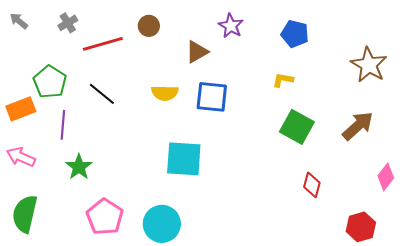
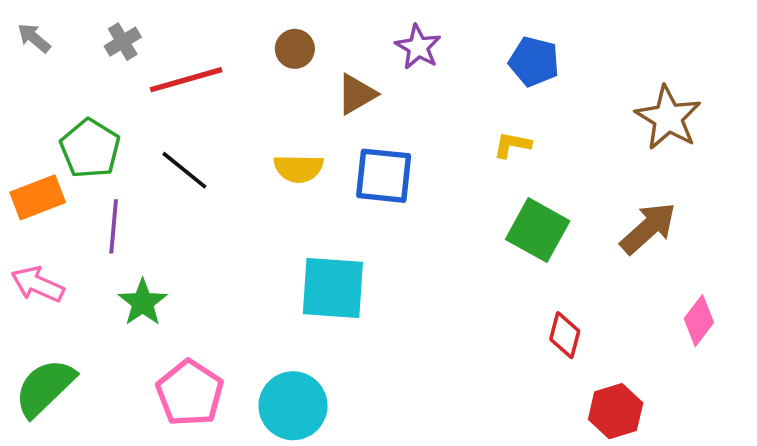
brown circle: (149, 26) -> (295, 49), moved
green semicircle: (25, 214) -> (45, 388), turned 33
red hexagon: (361, 227) -> (616, 411), moved

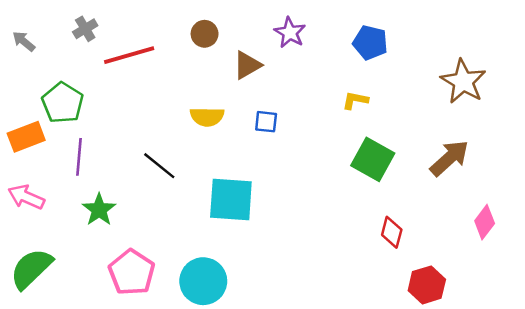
gray arrow: (34, 38) -> (24, 41), moved
black line: (184, 170) -> (159, 166), moved
blue square: (384, 176) -> (266, 122), size x0.6

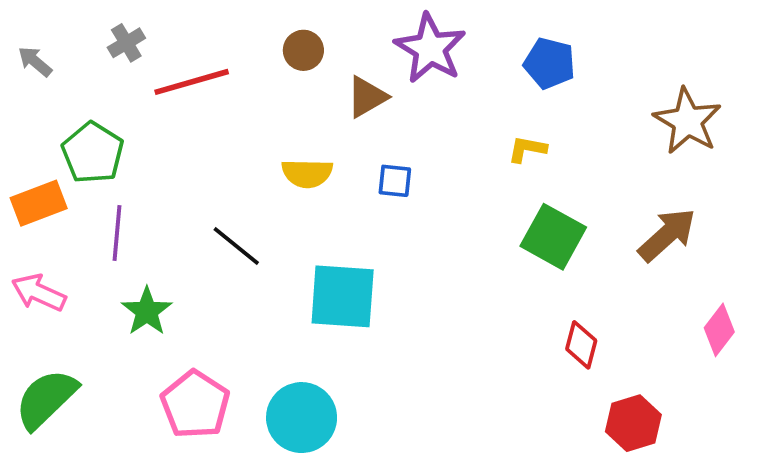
purple star: (290, 33) -> (430, 48), size x1.5

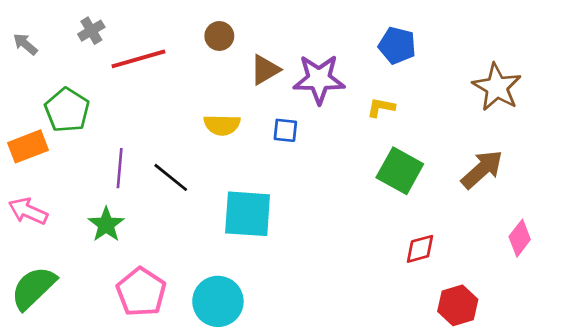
purple star: (430, 48) -> (319, 79), moved, turned -30
purple line: (117, 233) -> (120, 168), moved
red diamond: (581, 345) -> (420, 249), turned 60

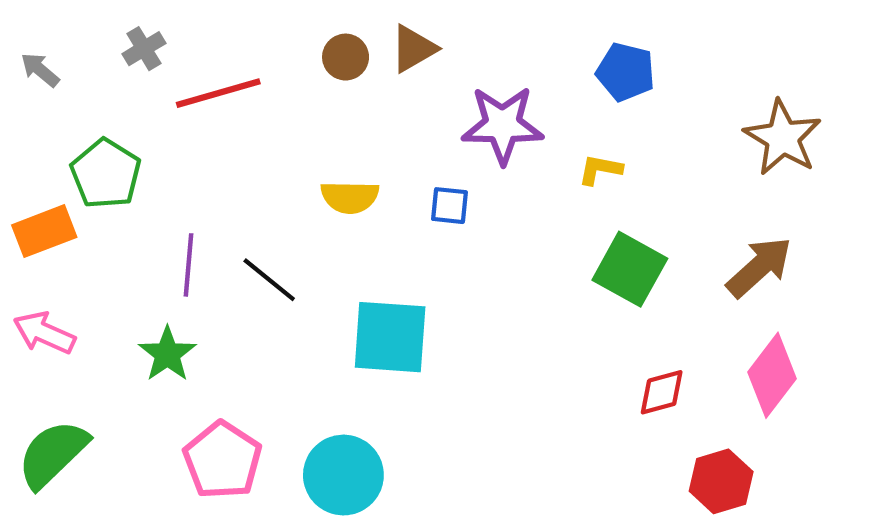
brown triangle: (265, 70) -> (413, 49), moved
pink diamond: (520, 238) -> (772, 375), moved, size x1.4

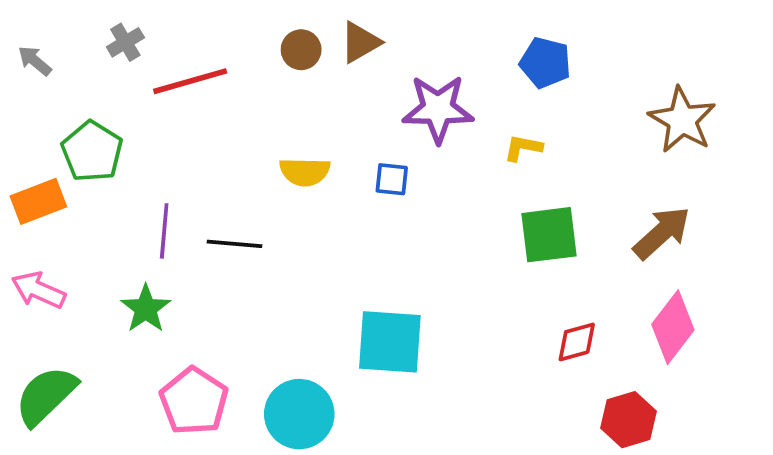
green square: (630, 269) -> (549, 235), turned -36
black line: (269, 280) -> (235, 244), turned -34
cyan square: (390, 337) -> (390, 342), moved

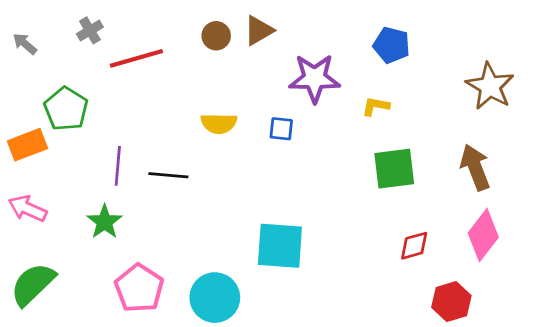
brown arrow: (662, 233) -> (475, 167), turned -69

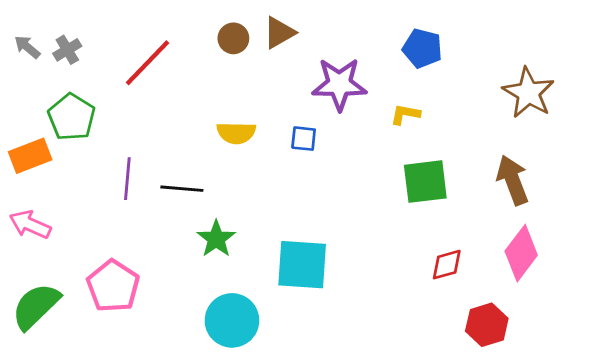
gray cross: (90, 30) -> (67, 50), moved
red line: (136, 58) -> (147, 63), turned -30
green star: (105, 222) -> (216, 239), moved
pink pentagon: (139, 288) -> (113, 286), moved

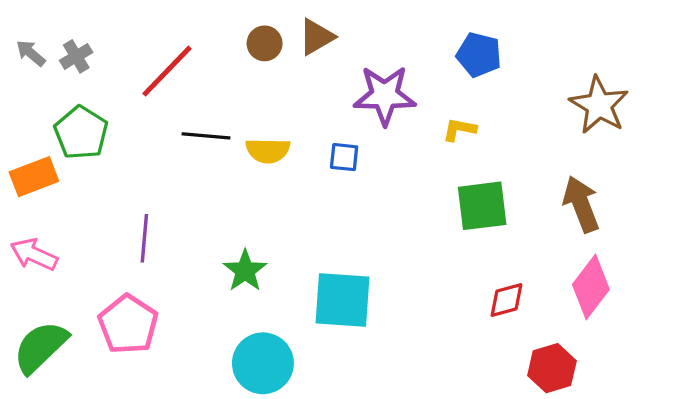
purple line: (127, 179) -> (144, 238), moved
black line: (182, 189) -> (206, 136), moved

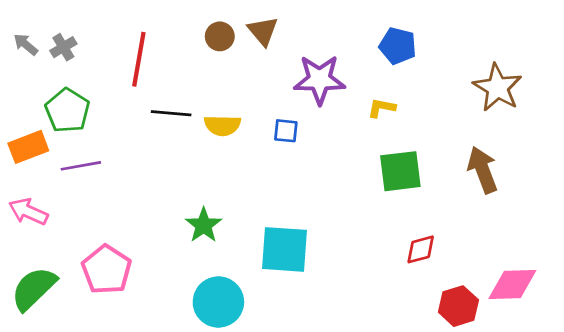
brown triangle: (316, 37) -> (263, 31), turned -40
red line: (167, 71) -> (139, 59), turned -34
purple line: (144, 238) -> (81, 166), moved, turned 75
pink diamond: (591, 287) -> (512, 284), moved, turned 51

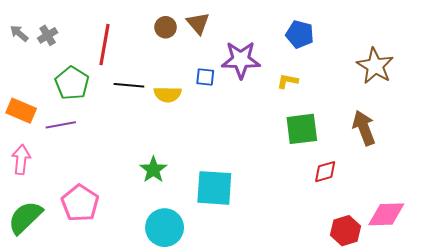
green pentagon: (67, 111) -> (72, 83), moved
blue square: (286, 131) -> (205, 77), moved
orange rectangle: (28, 147) -> (21, 111), turned 44
pink arrow: (28, 212) -> (21, 159), turned 72
red diamond: (421, 249) -> (325, 172), moved

